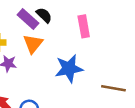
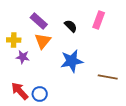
black semicircle: (44, 15) -> (71, 26), moved
pink rectangle: (84, 26) -> (99, 20), moved, turned 30

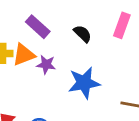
orange triangle: (43, 41) -> (24, 55), moved, turned 30
purple star: (23, 57) -> (46, 65), moved

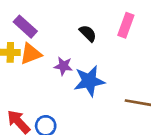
purple rectangle: (38, 27) -> (25, 27), moved
purple star: (46, 65) -> (63, 66), moved

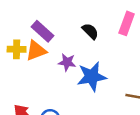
purple rectangle: (25, 27) -> (42, 31), moved

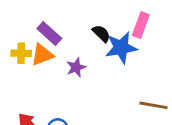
purple star: (67, 62) -> (76, 67), turned -30
blue star: (92, 76) -> (121, 48), moved

